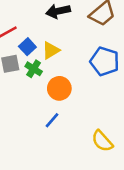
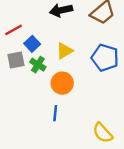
yellow triangle: (51, 50) -> (64, 51), moved
blue line: (52, 120) -> (55, 113), turned -35

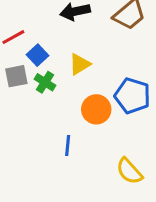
blue pentagon: (105, 58) -> (132, 96), moved
orange circle: (62, 83) -> (96, 109), moved

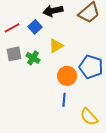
blue square: (37, 55) -> (35, 27), moved
blue line: (68, 146) -> (64, 100), moved

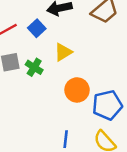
blue pentagon: (91, 67) -> (107, 105), moved, turned -30
blue line: (64, 100) -> (66, 139), moved

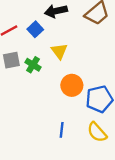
yellow triangle: (63, 52) -> (59, 51), turned -36

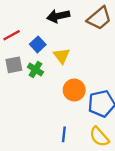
blue square: (35, 29) -> (38, 44), moved

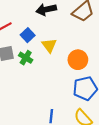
orange circle: (74, 90) -> (78, 60), moved

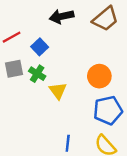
yellow triangle: (49, 45) -> (58, 91), moved

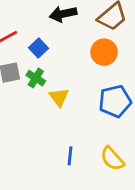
orange circle: (99, 76) -> (104, 52), moved
blue pentagon: (108, 110) -> (115, 101), moved

